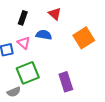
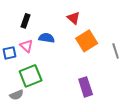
red triangle: (55, 14) -> (74, 18), moved
purple rectangle: (66, 82) -> (86, 87), moved

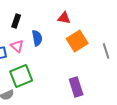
red triangle: (74, 18) -> (64, 18), turned -32
blue semicircle: (47, 38) -> (37, 38), turned 70

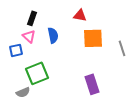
orange square: (77, 41) -> (93, 38), turned 30
pink triangle: (17, 46) -> (29, 36), moved

